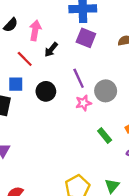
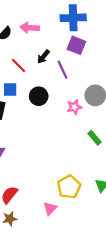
pink arrow: (35, 30) -> (30, 28), moved, turned -96
purple line: (79, 78) -> (63, 70), moved

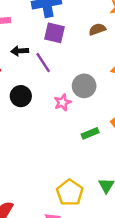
black arrow: (43, 57) -> (20, 51), turned 56
green rectangle: (94, 138) -> (90, 133), turned -64

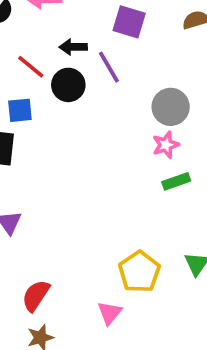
black circle: (21, 96) -> (68, 85), moved
pink star: (63, 102) -> (166, 145), moved

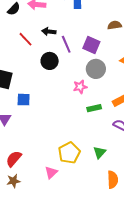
purple square: (129, 22) -> (91, 45), moved
black circle: (68, 85) -> (50, 61), moved
blue square: (20, 110) -> (24, 100), moved
pink star: (166, 145) -> (80, 87), moved

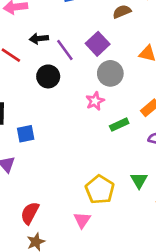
purple square: (91, 45) -> (98, 44), turned 36

